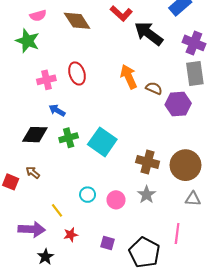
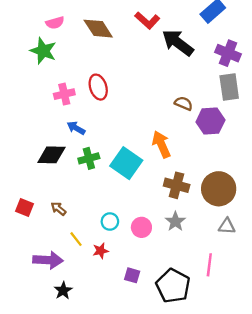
orange arrow: (129, 77) -> (161, 144), moved
brown arrow: (33, 172) -> (58, 209), moved
red star: (71, 235) -> (101, 251), moved

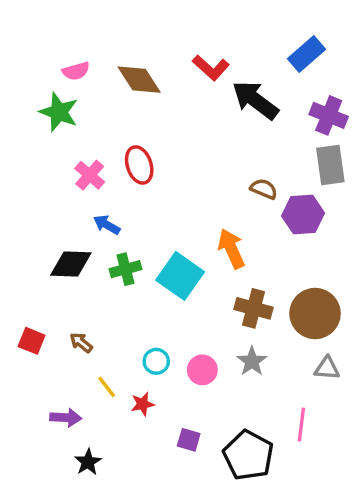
pink cross: (64, 94) -> (90, 175), turned -36
purple arrow: (48, 260) -> (66, 418), size x0.7

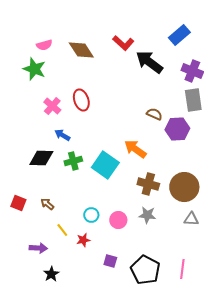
orange arrow: (231, 249) -> (135, 149), turned -30
gray star: (252, 361) -> (147, 215), turned -30
pink line: (301, 424) -> (182, 269), moved

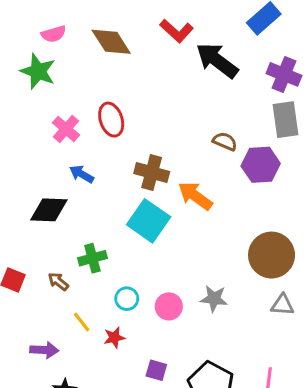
green cross: (73, 161) -> (92, 258), moved
brown cross: (148, 184) -> (152, 173), moved

